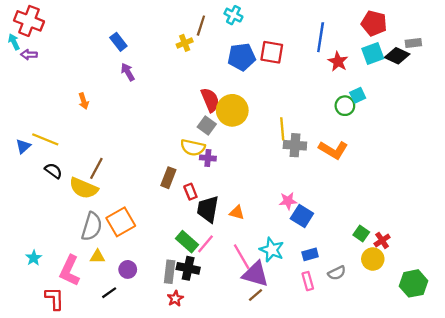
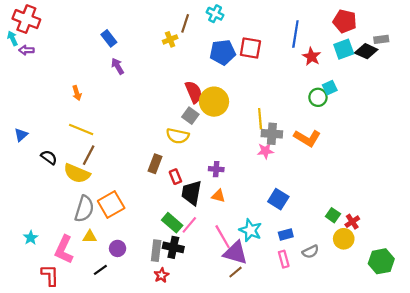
yellow line: (45, 139) -> (81, 129), moved
purple cross: (208, 158) -> (216, 169), moved
pink star: (288, 201) -> (265, 151), moved

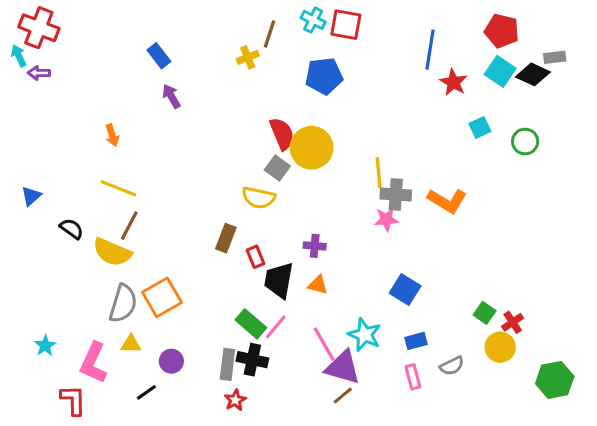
red square: (250, 48) -> (346, 25), moved
cyan square: (344, 49) -> (500, 71), turned -36
green circle: (318, 97) -> (525, 141), moved

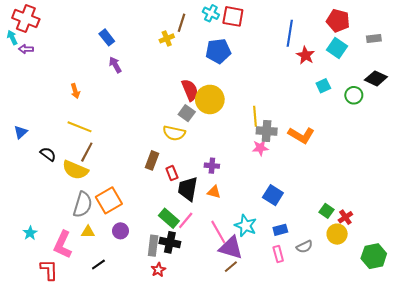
black diamond: (533, 74) -> (376, 78), moved
purple circle: (171, 361) -> (120, 231), moved

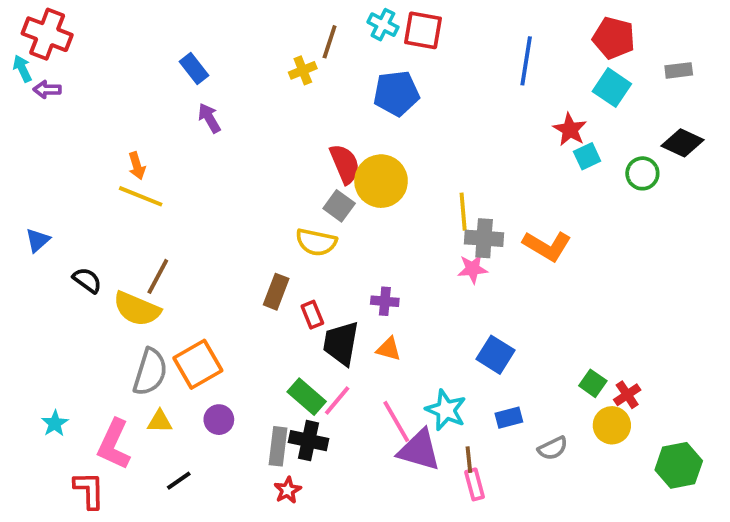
red star: (305, 55) -> (570, 130), moved
yellow line: (79, 127) -> (141, 196), moved
pink rectangle: (278, 254) -> (475, 484), moved
brown line: (231, 267) -> (469, 460), moved, turned -56

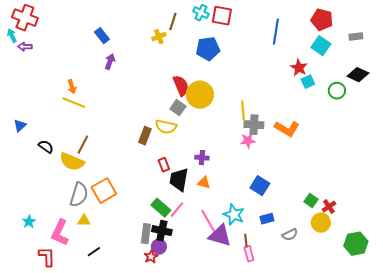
purple arrow: (209, 118) -> (110, 62), turned 49
brown rectangle: (276, 292) -> (145, 136), moved
purple circle: (219, 420) -> (159, 247), moved

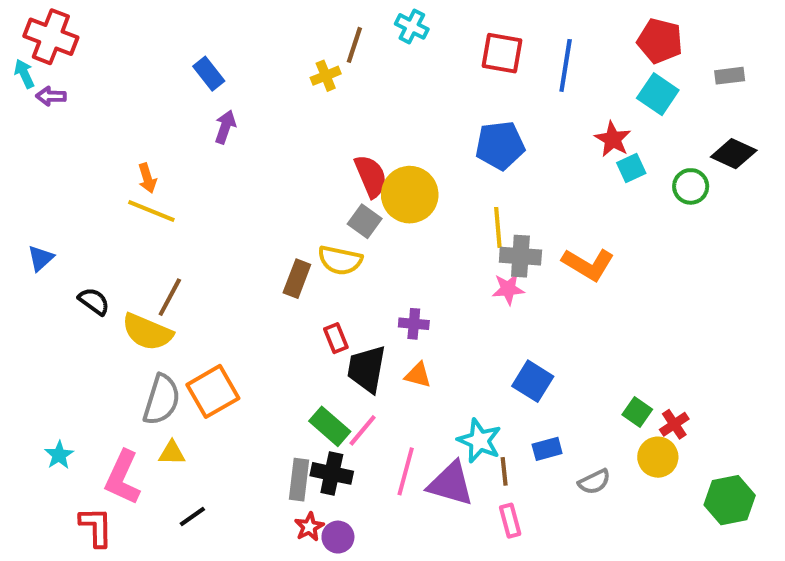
red square: (222, 16) -> (502, 53), moved
blue pentagon: (208, 49) -> (500, 145), moved
pink line: (208, 221) -> (406, 471), moved, turned 45
brown line: (246, 241) -> (504, 471), moved
purple circle: (159, 247) -> (338, 537), moved

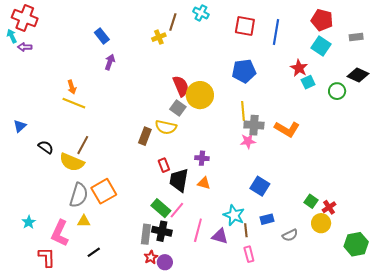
purple triangle: (451, 484) -> (220, 236), size x0.7

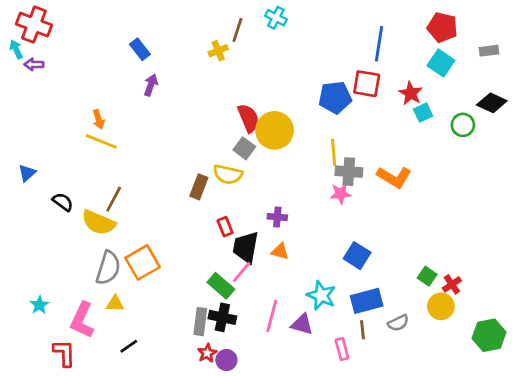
red square: (245, 26) -> (367, 84), moved
pink line: (177, 210) -> (242, 272), moved
blue rectangle: (267, 219) -> (367, 301), size x1.6
brown line: (246, 230) -> (363, 330), moved

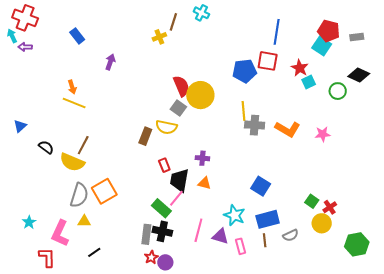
red pentagon: (442, 27) -> (329, 31), moved
blue rectangle: (140, 49) -> (77, 36), moved
pink star: (341, 194) -> (323, 134), moved
pink rectangle: (342, 349) -> (241, 246), moved

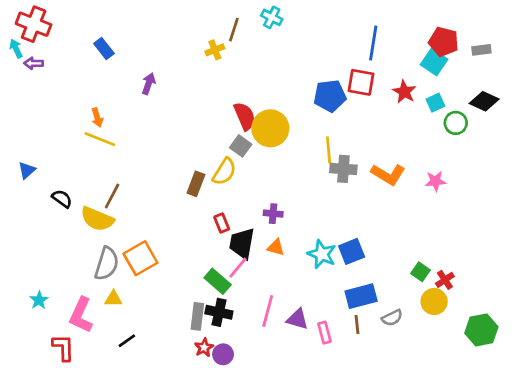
cyan square: (309, 82) -> (435, 103), moved
yellow semicircle: (166, 127) -> (224, 172), turned -70
blue square: (261, 186) -> (352, 251), turned 36
cyan star: (234, 215) -> (322, 254), moved

